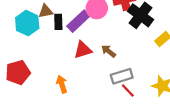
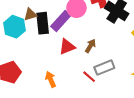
black rectangle: (58, 22) -> (43, 23), size x1.5
brown arrow: (108, 51) -> (90, 46), turned 88
red line: (128, 91) -> (89, 77), moved

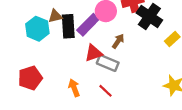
brown arrow: (90, 46) -> (118, 41), moved
gray rectangle: (104, 68) -> (108, 63), moved, turned 42
red line: (89, 77) -> (105, 91), moved

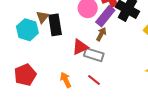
brown triangle: (55, 16) -> (42, 17), turned -32
purple rectangle: (88, 25) -> (105, 16), moved

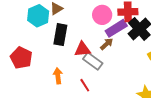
black rectangle: (55, 25) -> (60, 35), moved
red pentagon: (25, 75) -> (21, 58), turned 30

